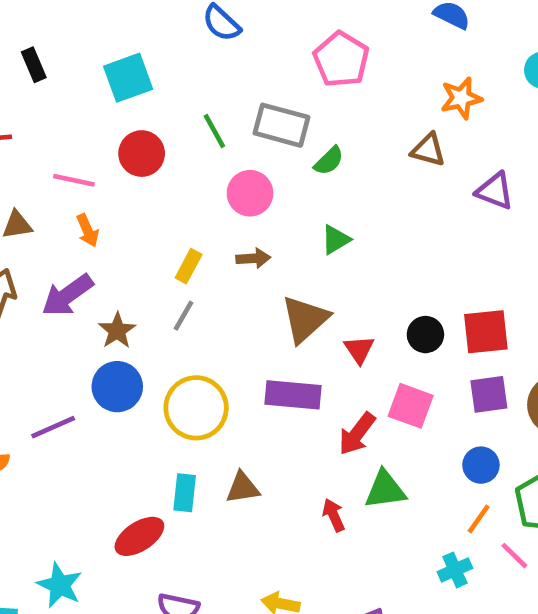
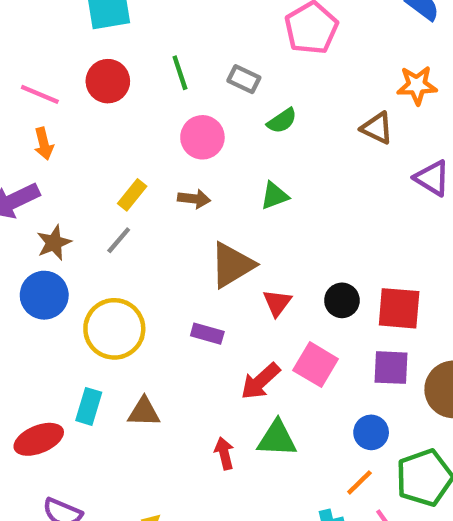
gray rectangle: (282, 125) -> (244, 79), size x0.6
purple rectangle: (293, 395) -> (207, 334), size x0.6

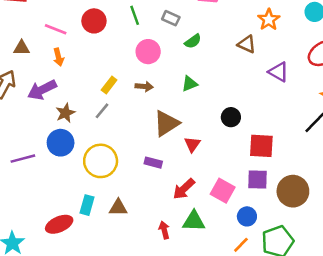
orange star: (417, 85) -> (269, 20), turned -30
black circle: (342, 300) -> (231, 117), moved
pink square: (316, 365) -> (223, 191), moved

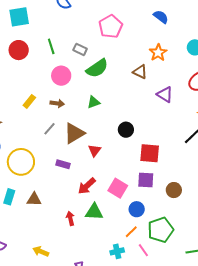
green semicircle: (193, 41) -> (97, 68), size x1.6
gray line: (102, 111) -> (50, 129), moved
brown circle: (293, 191) -> (174, 190), size x0.6

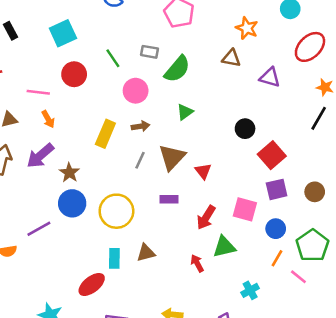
yellow rectangle: (29, 101) -> (105, 134), size x1.5
black circle: (126, 130) -> (245, 129), moved
red square: (150, 153) -> (272, 155), turned -30
cyan cross: (117, 251) -> (250, 290), moved

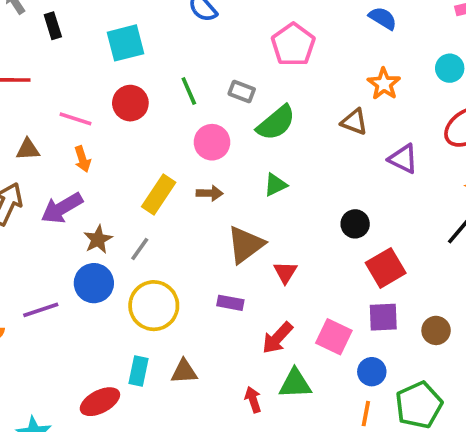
gray line: (140, 160) -> (140, 249), moved
orange line: (277, 258) -> (366, 414), turned -30

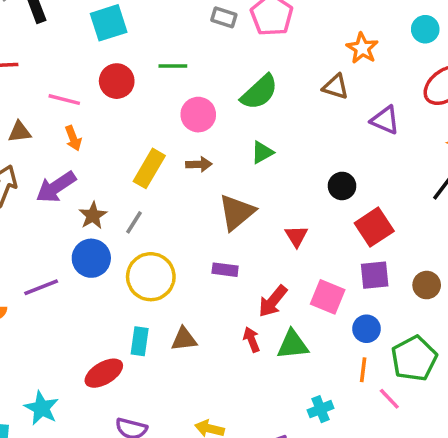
green line: (189, 91) -> (173, 66), turned -64
gray rectangle: (242, 91) -> (224, 17), moved
red triangle: (285, 272) -> (296, 236), moved
red arrow: (253, 400) -> (252, 340), moved

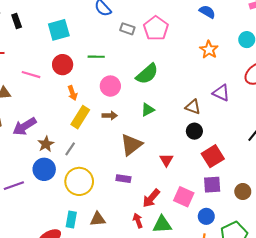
brown triangle: (336, 87) -> (193, 107), moved
orange arrow: (73, 138) -> (72, 93), moved

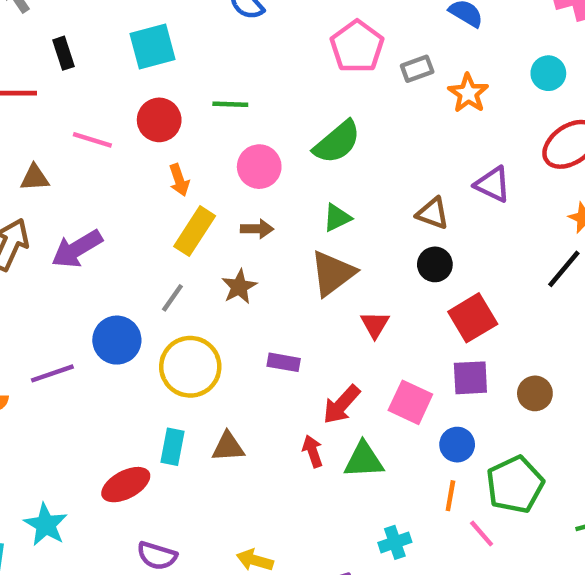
black rectangle: (17, 21) -> (64, 53), moved
gray rectangle: (127, 29) -> (417, 69), moved, turned -40
brown star: (46, 144) -> (239, 287), moved
brown triangle: (131, 145) -> (333, 273), moved

